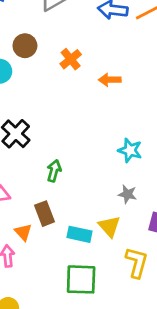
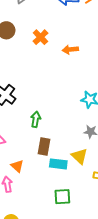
brown rectangle: (45, 214) -> (44, 147), moved, turned 36
green square: (81, 279) -> (62, 197), size x0.7

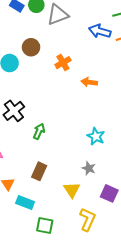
green arrow: (36, 119) -> (39, 131), moved
cyan rectangle: (58, 164) -> (25, 202), moved

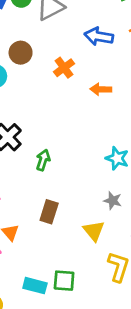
blue arrow: (100, 31) -> (99, 36), moved
cyan rectangle: (25, 202) -> (35, 286), moved

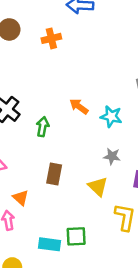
orange cross: (64, 68) -> (51, 38), turned 30
orange arrow: (101, 89) -> (79, 106), moved, turned 42

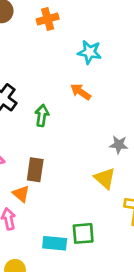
cyan star: (111, 116) -> (90, 52), moved
brown rectangle: (54, 174) -> (35, 170), moved

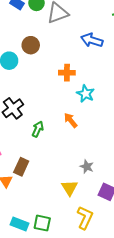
orange cross: (48, 19) -> (67, 73), moved

